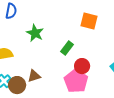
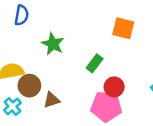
pink pentagon: (76, 81) -> (106, 106), turned -30
brown circle: (17, 85) -> (29, 86), moved

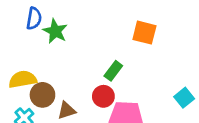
green star: (53, 44) -> (55, 31), moved
red circle: (114, 87) -> (103, 96), moved

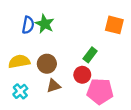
blue semicircle: (34, 18) -> (28, 25), moved
brown circle: (42, 95) -> (47, 64), moved

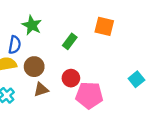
blue semicircle: (28, 25) -> (15, 45), moved
green rectangle: (90, 55) -> (70, 41), moved

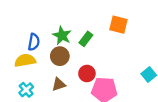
green star: (32, 25) -> (62, 36), moved
brown circle: (34, 67) -> (60, 56), moved

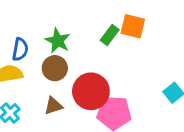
green rectangle: (86, 39) -> (110, 35), moved
red circle: (87, 74) -> (91, 91), size x1.6

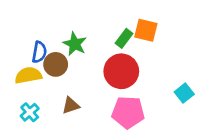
brown circle: (55, 68) -> (56, 64), moved
red circle: (91, 91) -> (121, 71), moved

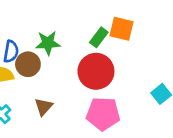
green star: (75, 44) -> (48, 43), turned -30
brown triangle: (71, 105) -> (44, 107), turned -30

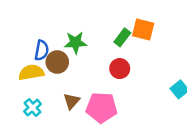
red circle: (96, 71) -> (120, 69), size x0.6
pink pentagon: (103, 114) -> (101, 108), moved

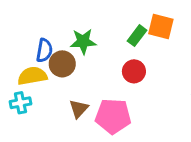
cyan cross: (33, 108) -> (20, 103), moved, turned 30

